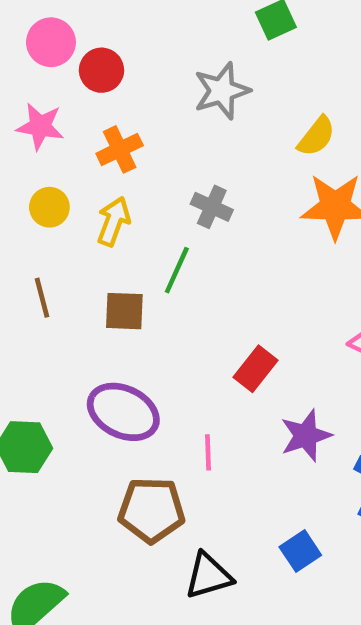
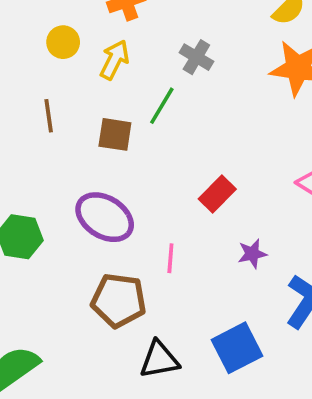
purple star: (306, 436) -> (252, 254), size x0.7
blue square: (300, 551) -> (237, 348), size x1.5

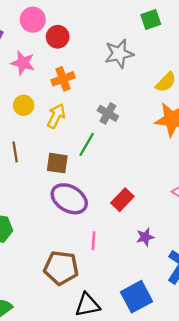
purple ellipse: (105, 217) -> (69, 199), moved

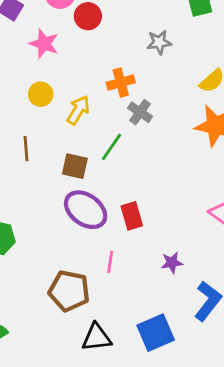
gray star: (119, 54) -> (159, 42), size x0.7
orange cross: (63, 79) -> (121, 82), moved
red rectangle: (122, 200) -> (132, 216), moved, turned -65

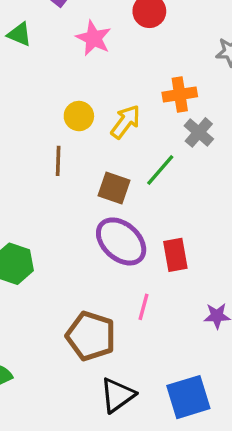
yellow circle: (41, 94) -> (79, 116), moved
black triangle: (97, 337) -> (117, 395), turned -36

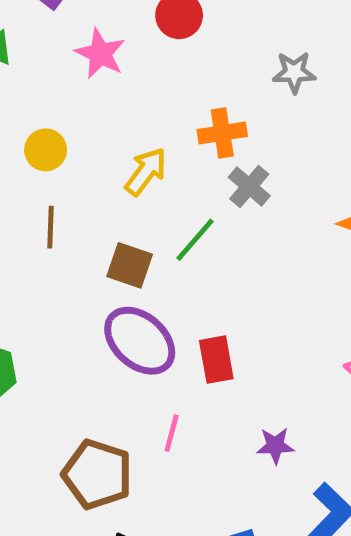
yellow circle: (79, 116) -> (46, 150), moved

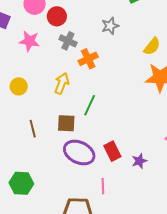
gray cross: (249, 186) -> (68, 41), moved
brown line: (51, 227) -> (33, 129), moved
purple star: (275, 446) -> (139, 161), moved

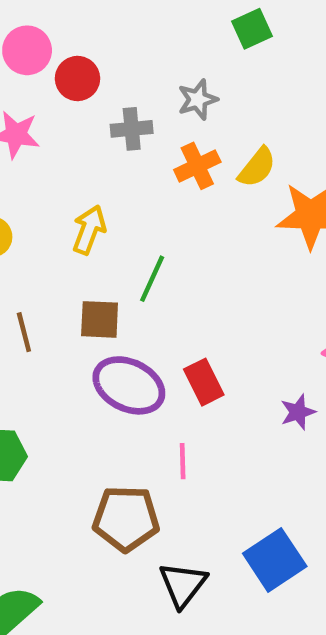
gray cross: (68, 41) -> (132, 129), moved, turned -30
yellow semicircle: (152, 46) -> (257, 167), moved
orange cross: (88, 59) -> (197, 166), moved
purple star: (139, 161) -> (298, 412), moved

